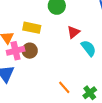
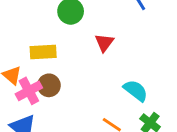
cyan semicircle: (89, 48) -> (136, 91), moved

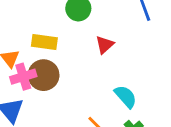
brown circle: (49, 85) -> (44, 75), size x1.4

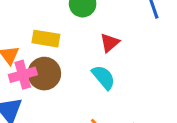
cyan semicircle: (126, 97) -> (103, 77), moved

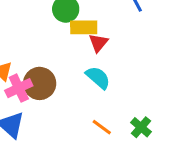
yellow rectangle: (46, 39) -> (84, 27), moved

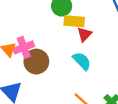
pink cross: (19, 88) -> (24, 47), moved

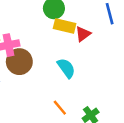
red triangle: (84, 34) -> (83, 34), moved

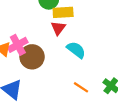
red triangle: (83, 34) -> (58, 28), moved

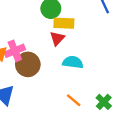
cyan semicircle: (76, 50) -> (73, 62), turned -36

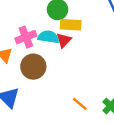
pink cross: (15, 51) -> (26, 37), moved
cyan semicircle: (73, 62) -> (48, 37), moved

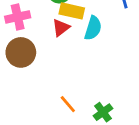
cyan semicircle: (48, 37) -> (93, 28), moved, turned 90

